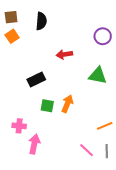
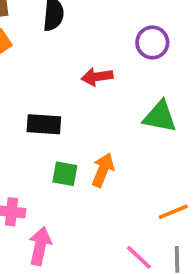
purple circle: (103, 36) -> (152, 42), moved
black rectangle: (36, 80) -> (44, 124), turned 30

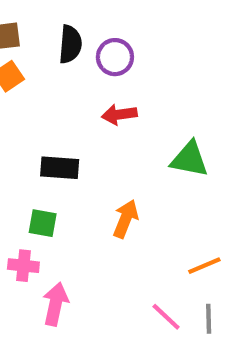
purple circle: (152, 42) -> (115, 57), moved
green square: (65, 174) -> (43, 223), moved

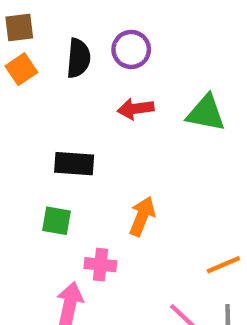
black semicircle: (70, 44) -> (78, 58), moved
green triangle: (189, 159) -> (206, 113), moved
pink cross: (23, 266) -> (100, 265), moved

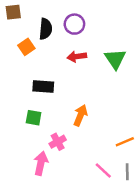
orange square: (21, 69) -> (26, 47), moved
green triangle: (206, 113) -> (115, 59), turned 45
pink cross: (100, 265) -> (58, 142), turned -35

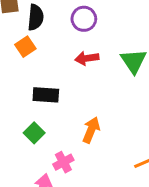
black semicircle: (46, 29) -> (36, 17), moved
green square: (34, 118) -> (34, 133), turned 35

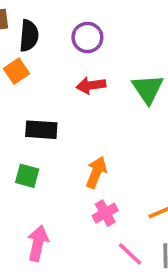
green square: (34, 133) -> (27, 176), turned -30
pink cross: (63, 162) -> (105, 213), moved

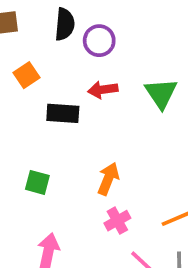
black semicircle: (29, 36) -> (65, 24), moved
black rectangle: (41, 130) -> (63, 113), moved

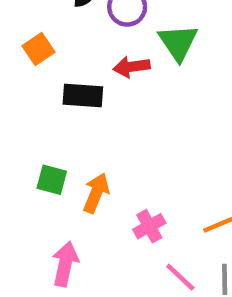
green triangle: (161, 93) -> (178, 42), moved
orange arrow: (108, 179) -> (96, 193), moved

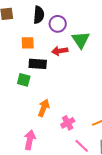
orange square: (39, 49) -> (28, 43), moved, turned 32
green square: (52, 180) -> (24, 80), moved

